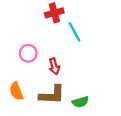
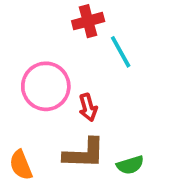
pink circle: (28, 53) -> (46, 86), size x1.6
orange semicircle: (16, 91) -> (21, 165), moved

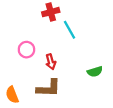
pink circle: (46, 86) -> (26, 50), size x0.6
green semicircle: (130, 165) -> (95, 72), moved

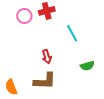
cyan line: (70, 30) -> (72, 33), moved
pink circle: (26, 50) -> (24, 16), moved

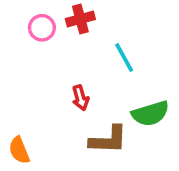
green semicircle: (87, 66) -> (150, 113), size x1.5
brown L-shape: (45, 81) -> (108, 140), moved

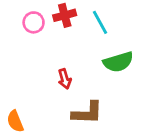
cyan line: (124, 58) -> (100, 22), moved
green semicircle: (150, 113) -> (118, 62), moved

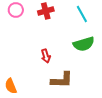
pink circle: (34, 22) -> (16, 10), moved
cyan line: (100, 22) -> (82, 14), moved

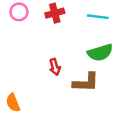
cyan line: (82, 14) -> (98, 17), turned -54
brown L-shape: (62, 80) -> (86, 82), moved

